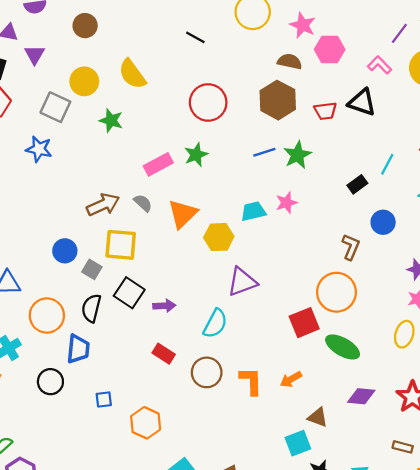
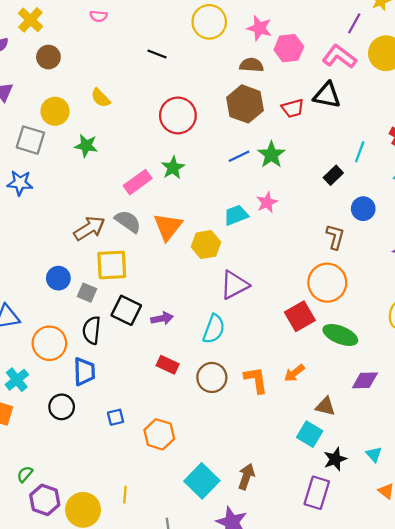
pink L-shape: (380, 65) -> (339, 57), size x1.4
yellow semicircle: (132, 74) -> (101, 98), size x0.7
gray semicircle: (143, 203) -> (128, 221), size x1.4
cyan square: (298, 443) -> (310, 434), turned -30

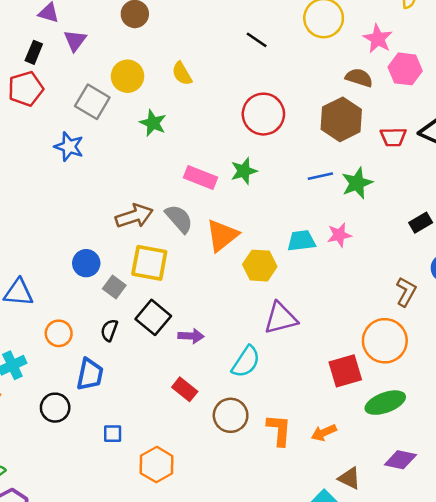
pink rectangle: (138, 182) -> (201, 177), turned 44
black semicircle: (92, 330) -> (109, 330), size x0.7
green ellipse: (340, 335) -> (385, 403), turned -56
orange circle: (49, 343) -> (59, 333), size x0.7

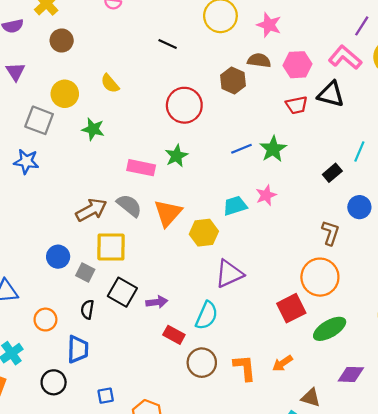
pink hexagon: (405, 69) -> (298, 65), moved
brown hexagon: (341, 119) -> (233, 80), moved, size x0.7
red rectangle: (185, 389) -> (174, 335), moved

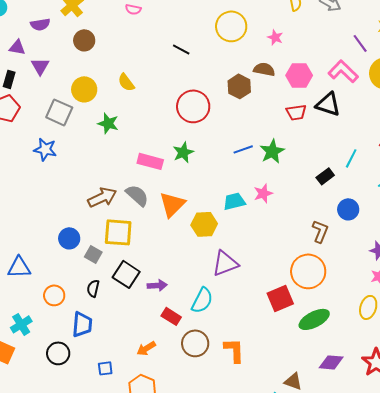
pink star: (269, 25) -> (275, 37), size x0.7
purple line: (362, 26) -> (360, 43), turned -72
orange arrow: (283, 363) -> (146, 348), moved

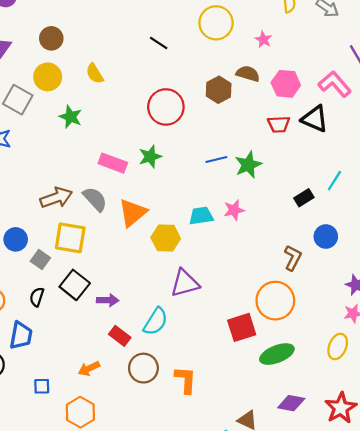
brown circle: (84, 40) -> (51, 38), moved

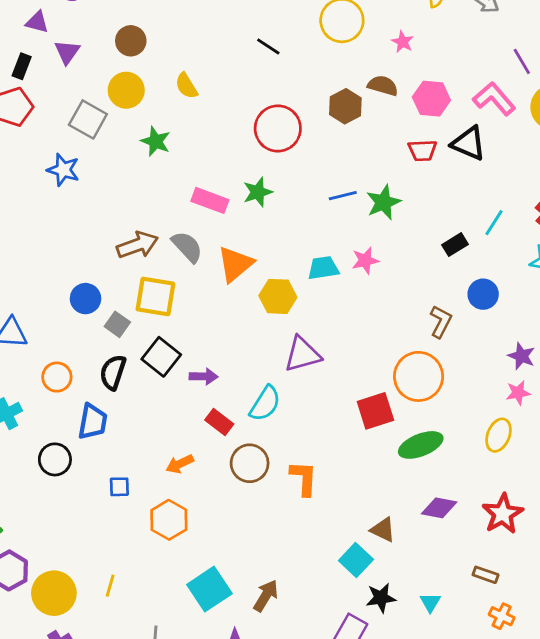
black semicircle: (37, 297) -> (113, 372), size x1.4

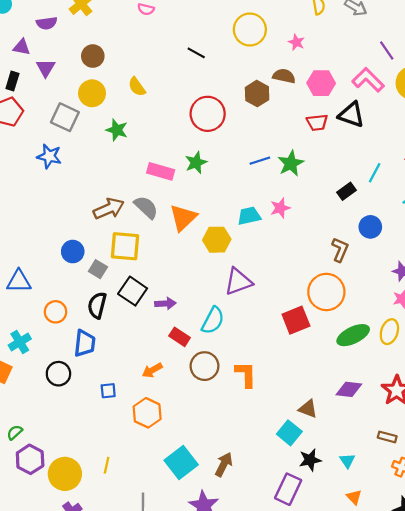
green ellipse: (421, 445) -> (353, 335), moved

